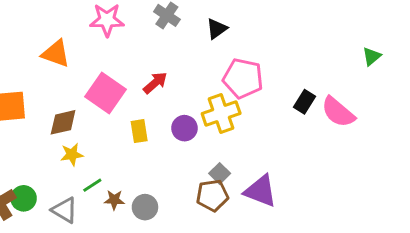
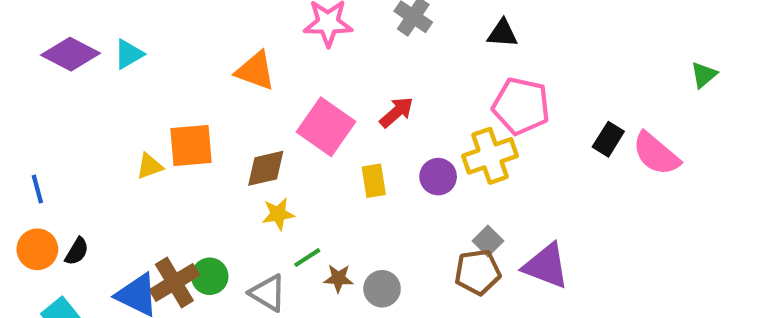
black triangle: (217, 29) -> (502, 33), moved, turned 40

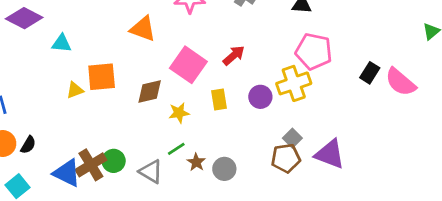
cyan triangle: (129, 54) -> (62, 43), moved, turned 35
yellow star: (278, 214) -> (179, 113), moved
brown star: (338, 278) -> (196, 162), turned 30

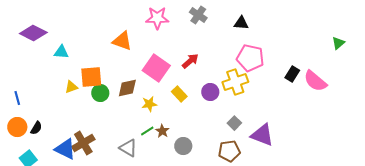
yellow rectangle: (219, 99) -> (179, 94), turned -35
brown pentagon: (286, 158) -> (229, 151), moved
green circle: (114, 161) -> (100, 93), moved
brown star: (196, 162) -> (162, 131), moved

